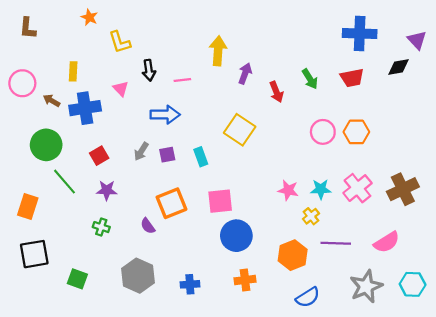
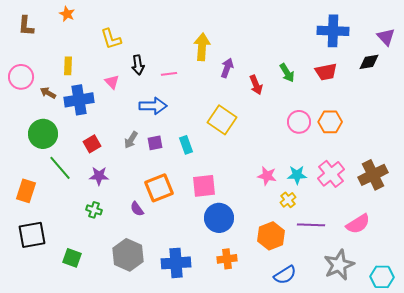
orange star: (89, 17) -> (67, 14), moved
blue cross: (190, 284) -> (176, 263), size x1.6
cyan hexagon: (413, 284) -> (382, 277), moved

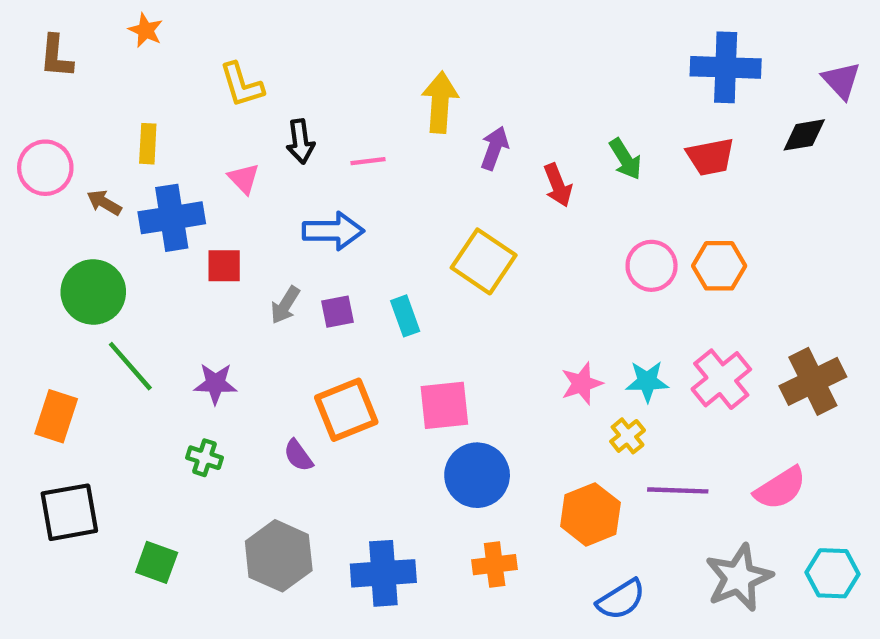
red square: (92, 144) -> (224, 266), moved, turned 30
pink star: (267, 176) -> (582, 384), turned -30
cyan hexagon: (382, 277) -> (833, 573), moved

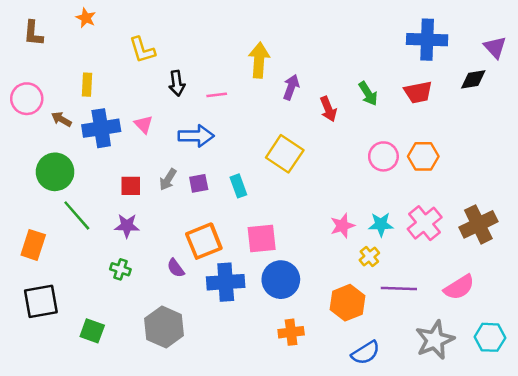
pink triangle: (244, 179) -> (144, 124), moved
red square: (224, 266) -> (131, 186), moved
blue cross: (383, 573) -> (226, 282), moved

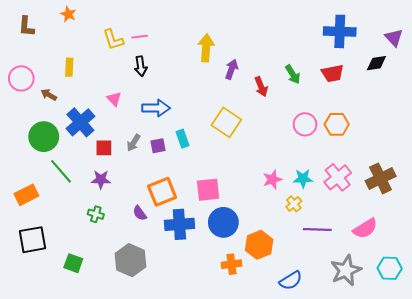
pink line: (217, 95) -> (140, 37), moved
blue cross: (101, 128) -> (80, 122), moved, turned -32
cyan rectangle: (238, 186) -> (183, 139), moved
orange rectangle: (33, 245) -> (26, 195), turned 45
orange hexagon: (348, 303) -> (259, 245), moved

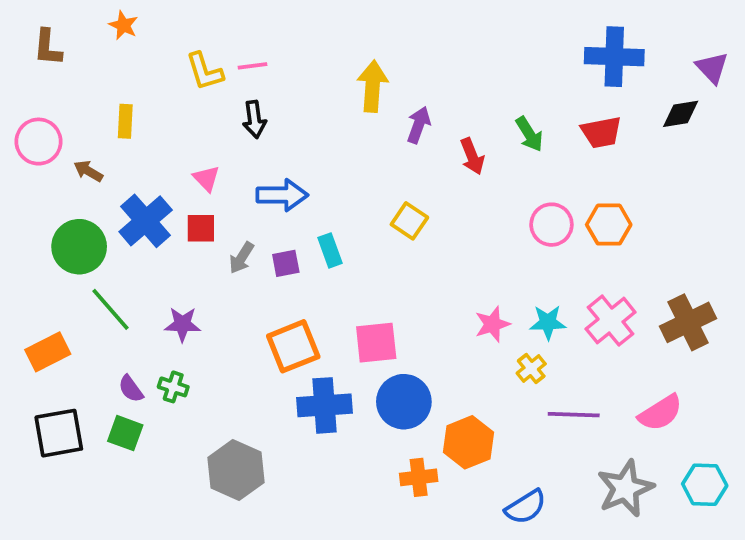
yellow square: (226, 122) -> (409, 221), size x0.7
red square: (104, 148) -> (201, 228), moved
purple semicircle: (140, 213) -> (131, 389), moved
green square: (73, 263) -> (125, 433), moved

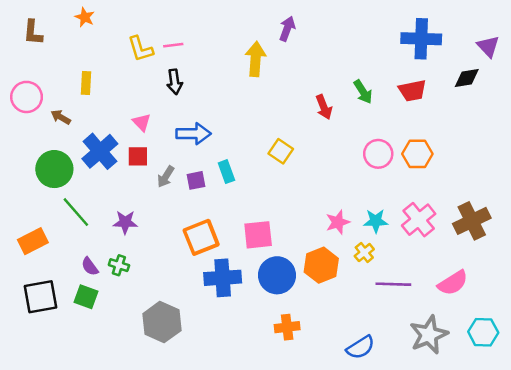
purple arrow: (419, 125) -> (287, 29), moved
orange hexagon: (468, 442) -> (321, 265), moved

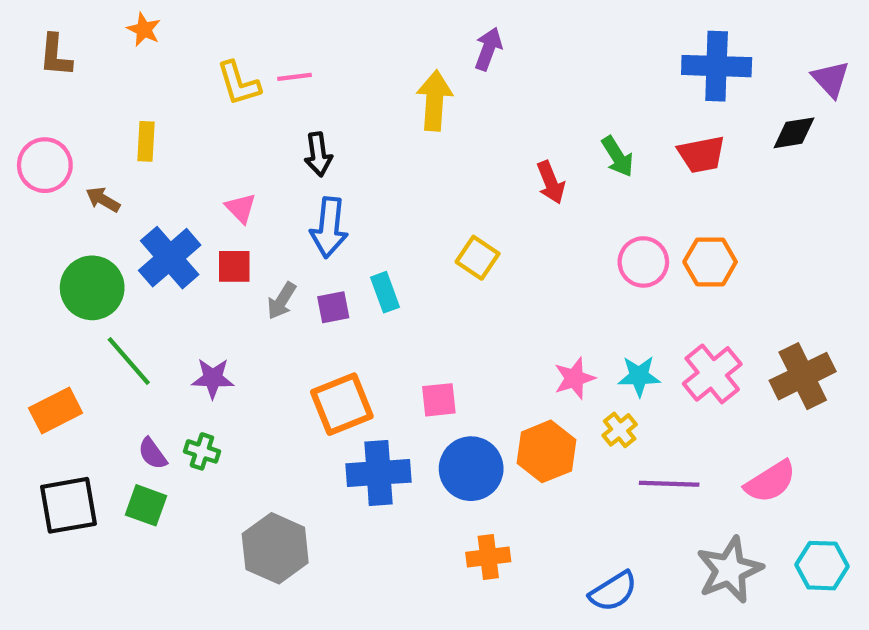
black arrow: (175, 82) -> (318, 154), moved
blue arrow: (194, 134) -> (329, 228), turned 96
pink square: (258, 235) -> (439, 400), size x0.7

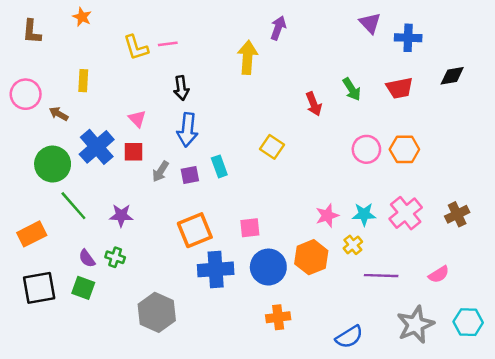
blue cross: (717, 66) -> (408, 38), size x0.7
purple triangle: (831, 79) -> (370, 23), moved
brown cross: (803, 376) -> (457, 214), size x0.7
pink semicircle: (770, 482) -> (439, 274), size x0.7

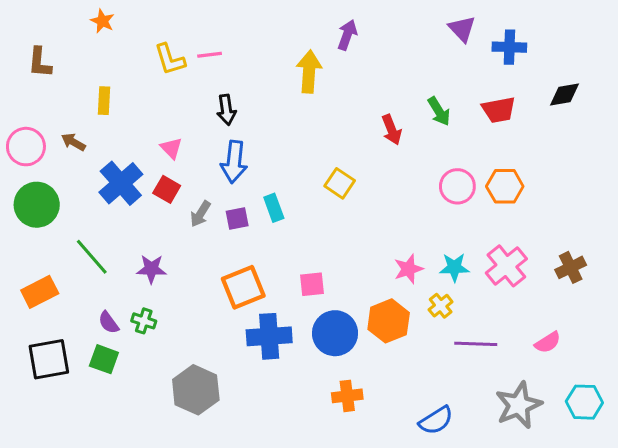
brown L-shape: (32, 32) -> (40, 62), moved
pink circle: (26, 94) -> (26, 147), moved
red square: (133, 152) -> (167, 189), turned 30
green circle: (53, 164) -> (37, 205), moved

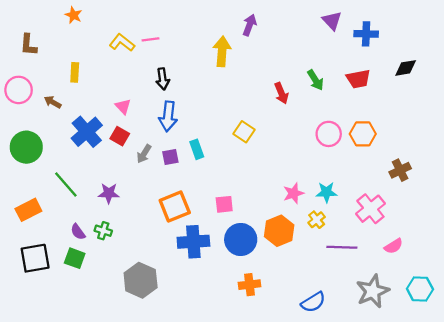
yellow L-shape: (170, 59) -> (122, 43), turned 145
pink circle: (26, 147) -> (19, 90), moved
pink cross: (506, 266) -> (370, 209), moved
brown cross: (571, 267) -> (400, 170), moved

